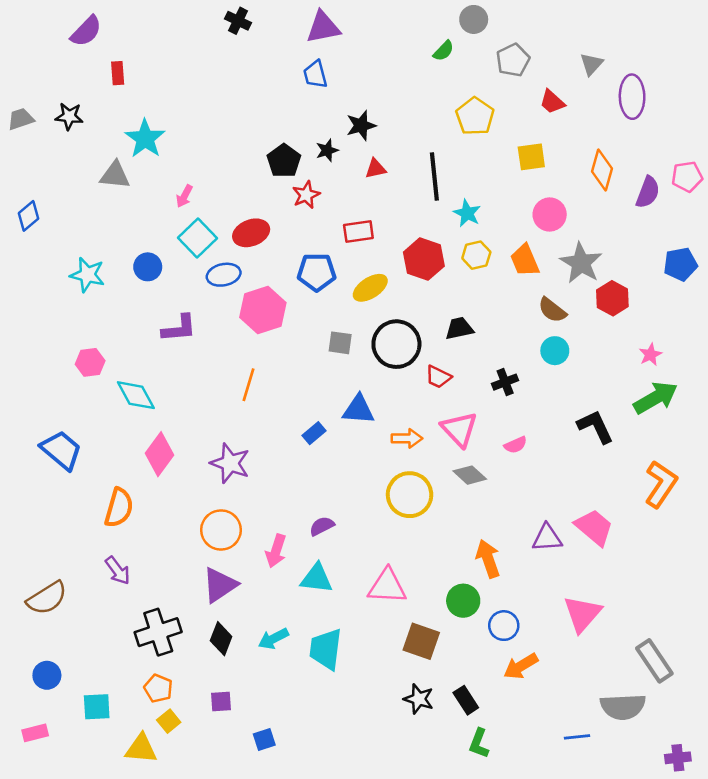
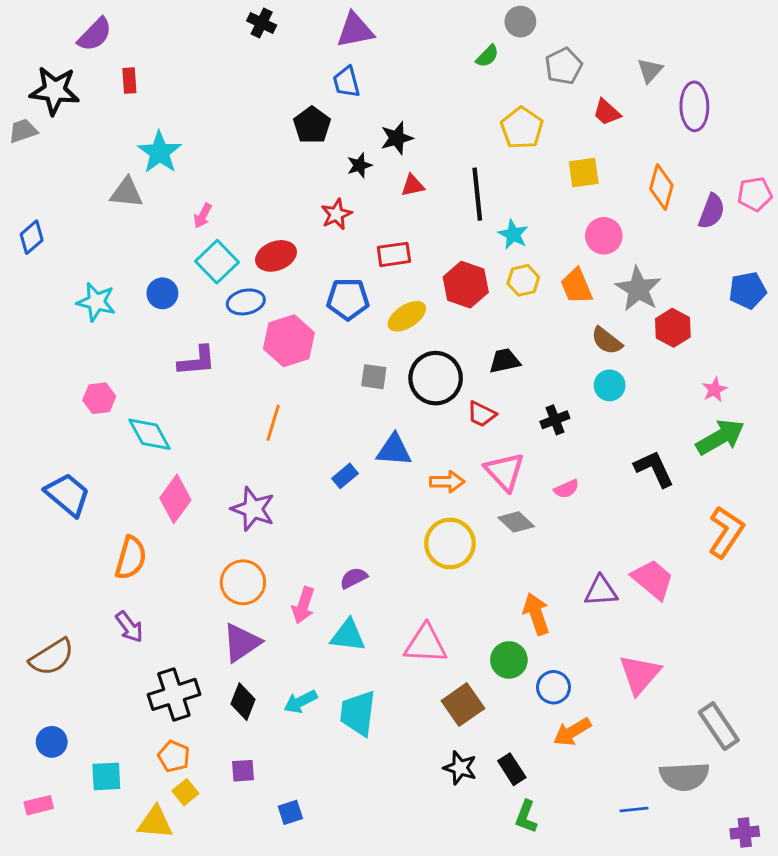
black star: (69, 116) -> (55, 91), moved, size x1.6
black pentagon: (284, 161) -> (312, 125), moved
brown square: (421, 641) -> (463, 705), turned 36

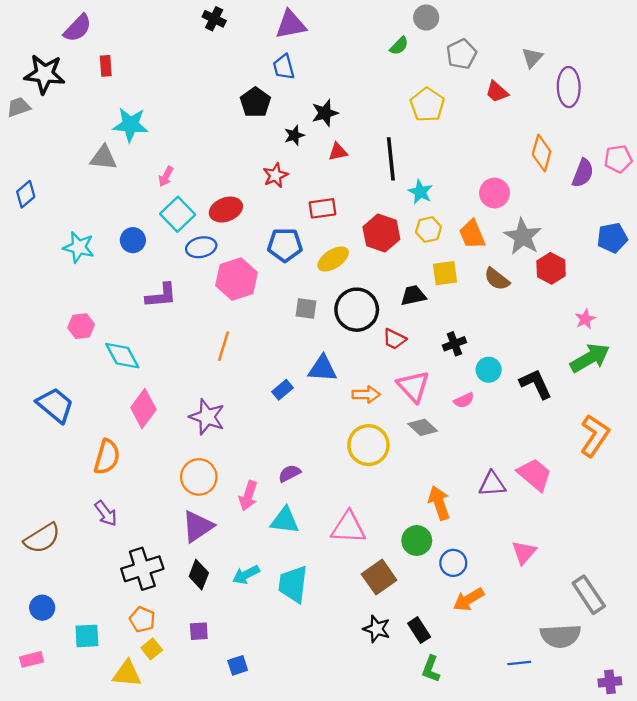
cyan star: (160, 152) -> (131, 125), turned -30
yellow square: (584, 173) -> (445, 273), moved
cyan circle: (610, 385) -> (489, 370), moved
pink triangle: (640, 674) -> (524, 552), size x0.7

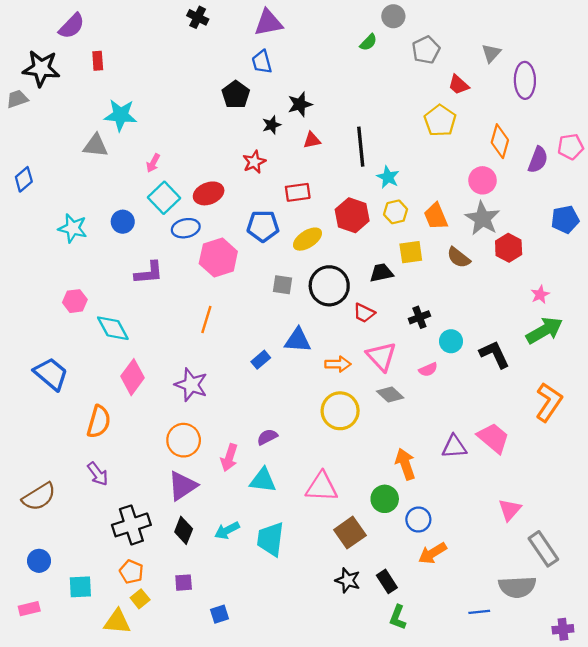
yellow pentagon: (427, 105) -> (440, 121), moved
pink circle: (494, 193) -> (482, 180), moved
pink triangle: (524, 552) -> (510, 510), moved

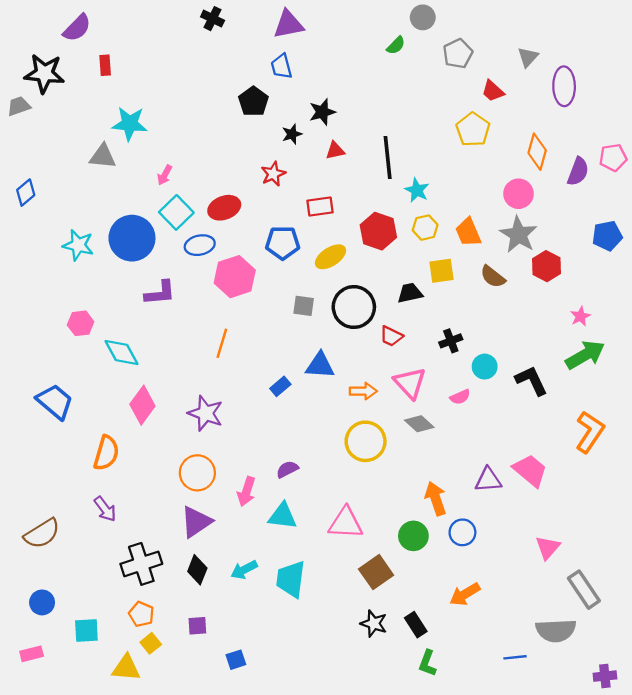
blue circle: (123, 222) -> (132, 238), size x1.8
blue circle: (418, 520) -> (462, 532), moved

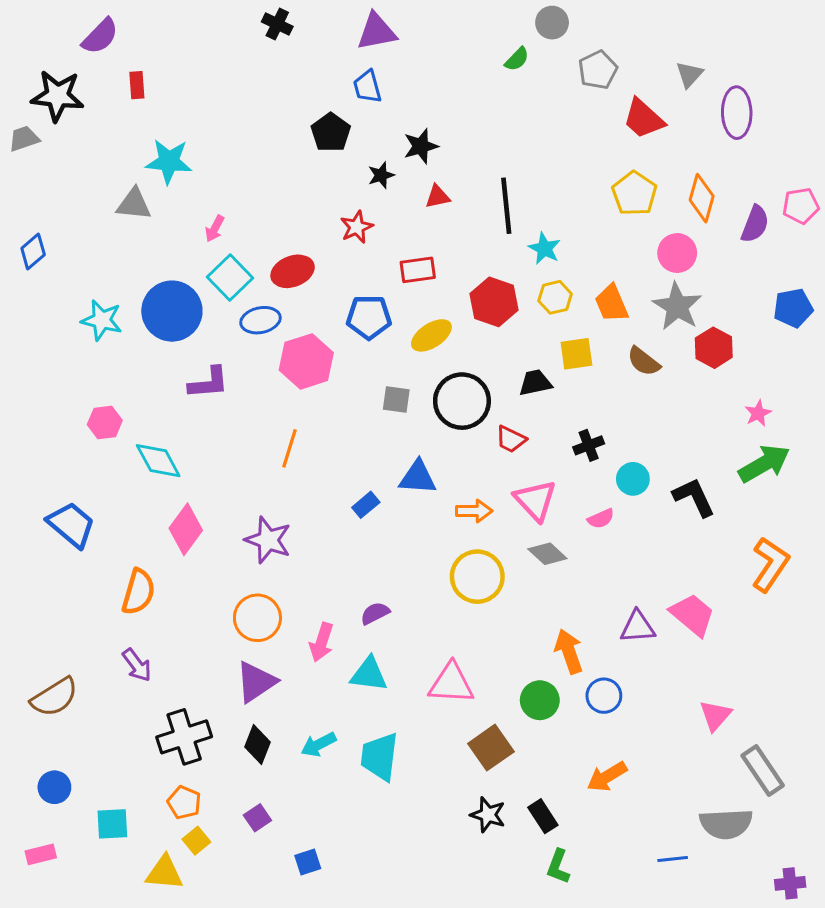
red trapezoid: (493, 91) -> (644, 119), size x1.4
yellow pentagon: (473, 129) -> (634, 193), moved
purple square: (197, 626) -> (257, 818), turned -30

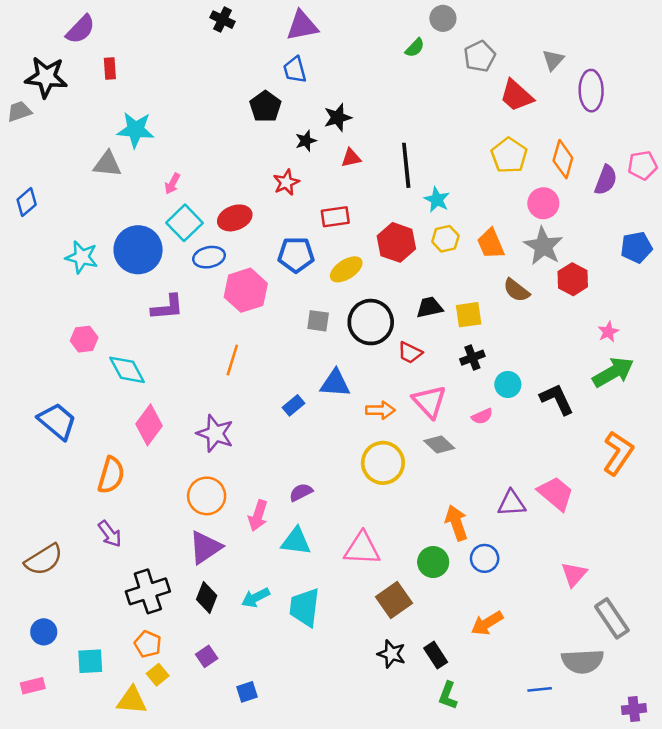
yellow square: (576, 354) -> (469, 315), moved

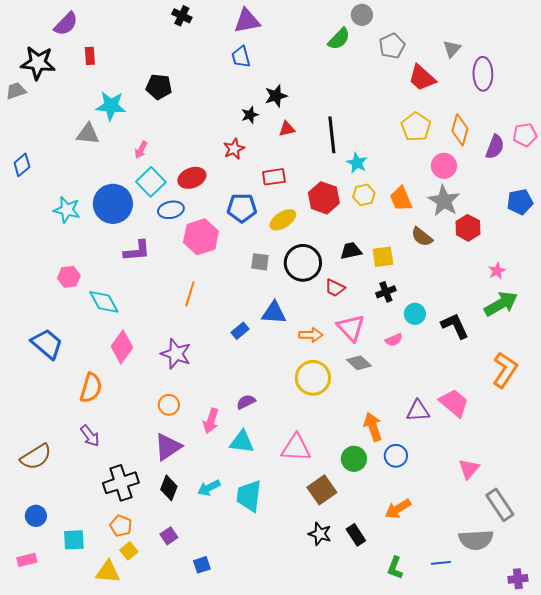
green semicircle: (415, 48) -> (339, 39), size x1.4
black pentagon: (265, 107) -> (159, 87), moved, turned -30
orange circle: (207, 496) -> (169, 405), size x0.7
green L-shape: (448, 696) -> (395, 568), moved

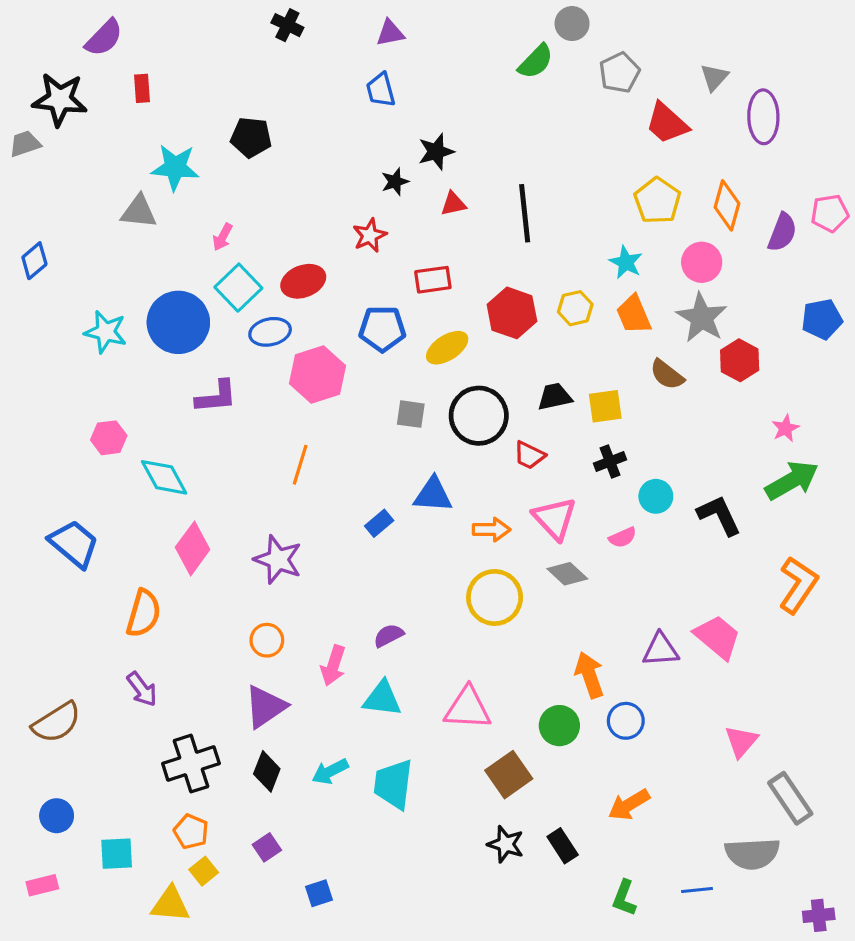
purple triangle: (247, 21) -> (390, 33), size x0.7
cyan star: (357, 163) -> (626, 262), moved

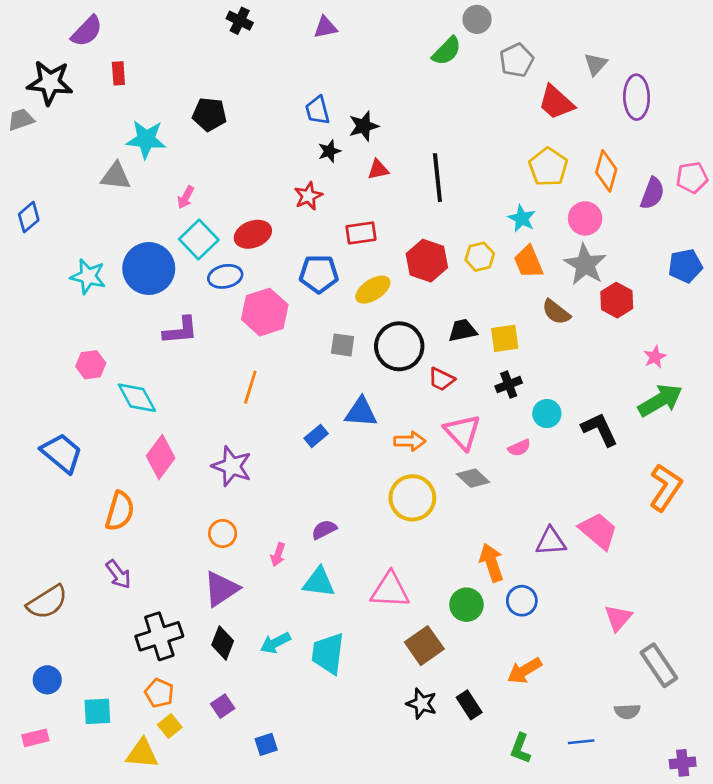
blue trapezoid: (381, 90) -> (317, 110), moved
pink arrow: (333, 665) -> (278, 555), size x0.7
gray semicircle: (752, 854) -> (627, 711), size x0.6

